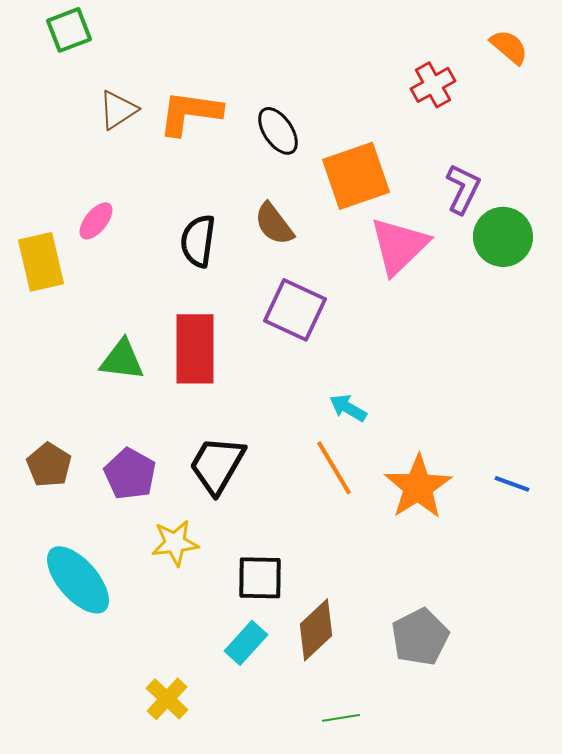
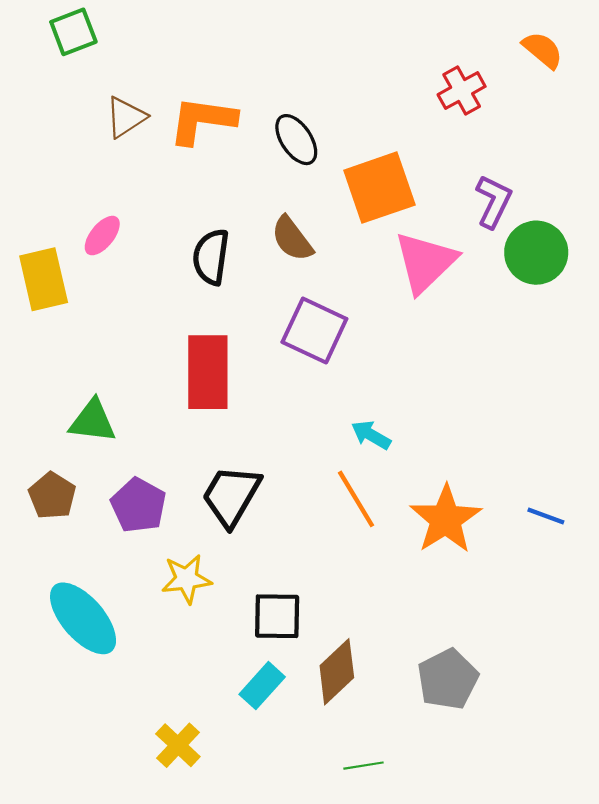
green triangle: (122, 360) -> (93, 421), moved

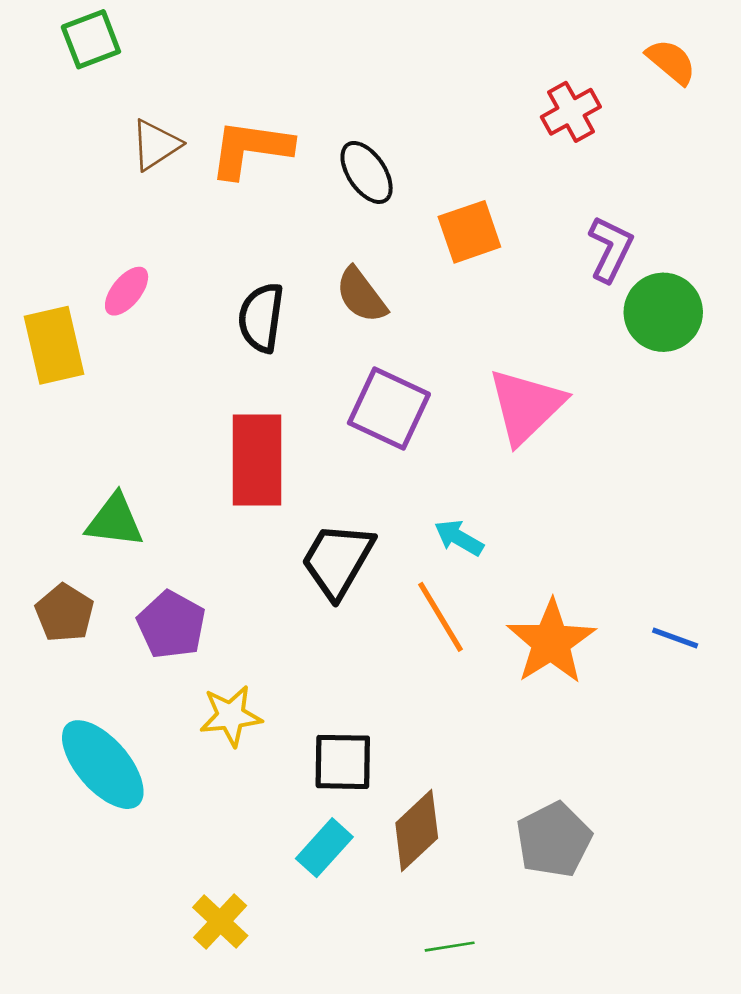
orange square: (379, 188) -> (469, 232), size x0.7
pink triangle: (425, 262) -> (526, 406), moved
black trapezoid: (231, 496) -> (338, 560), moved

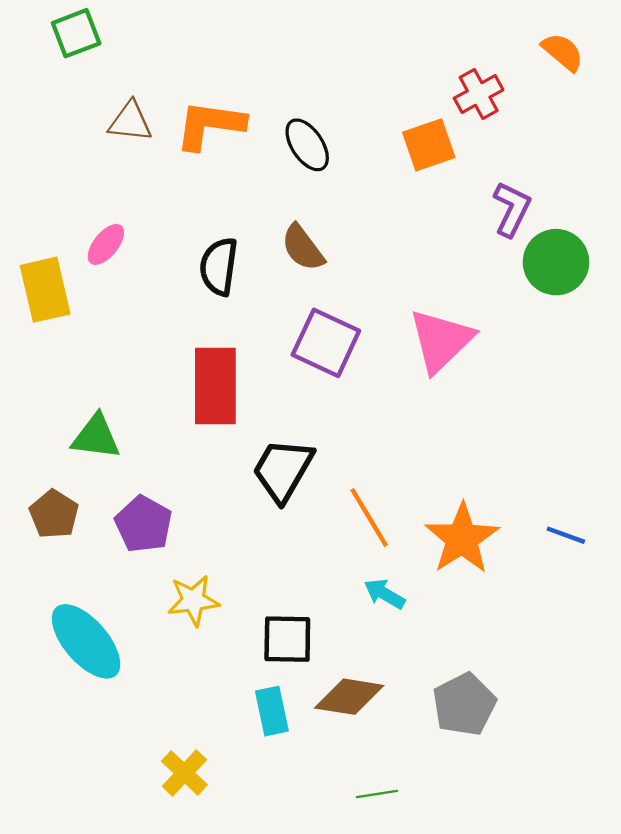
brown triangle: (156, 145) -> (130, 122), turned 39
orange square: (469, 232) -> (429, 145), moved
cyan arrow: (459, 538) -> (385, 594), moved
brown diamond: (417, 830) -> (349, 697), turned 52
cyan rectangle: (324, 848) -> (272, 711), turned -54

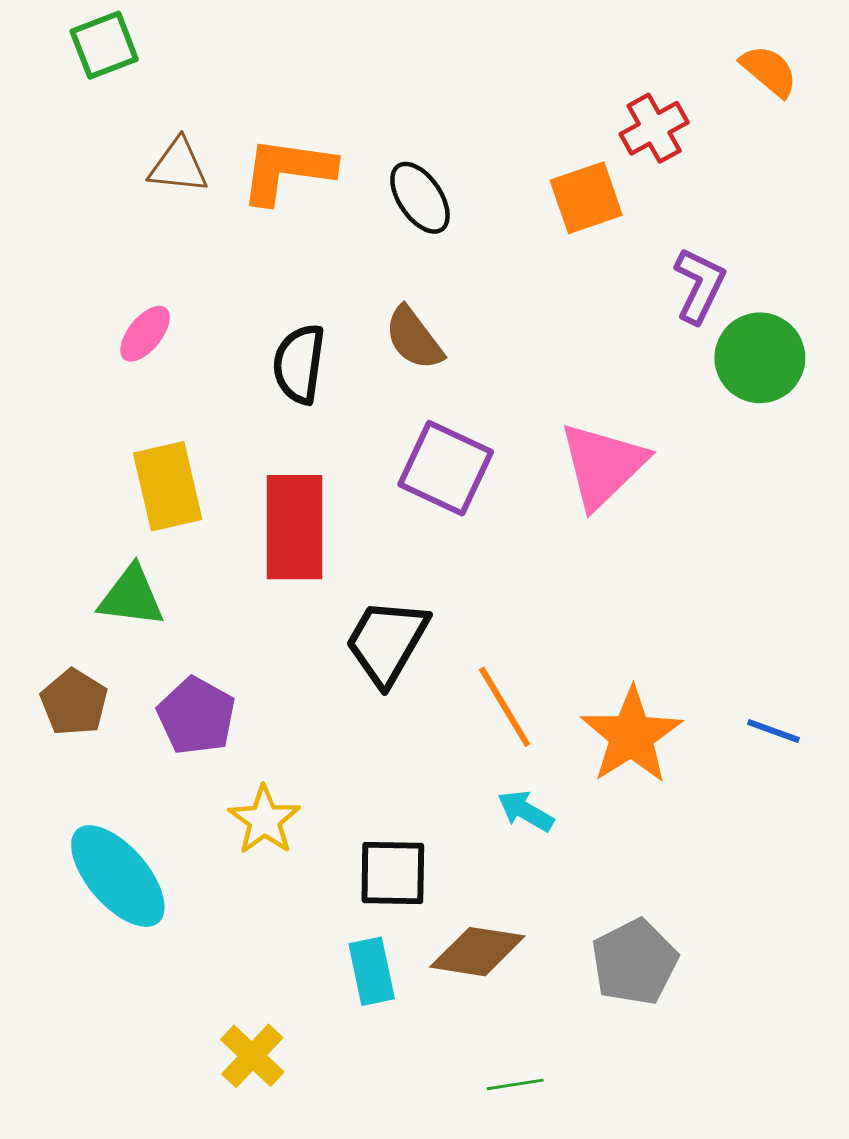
yellow rectangle: (45, 290) -> (168, 486), moved
yellow star: (193, 600) -> (264, 820), turned -30

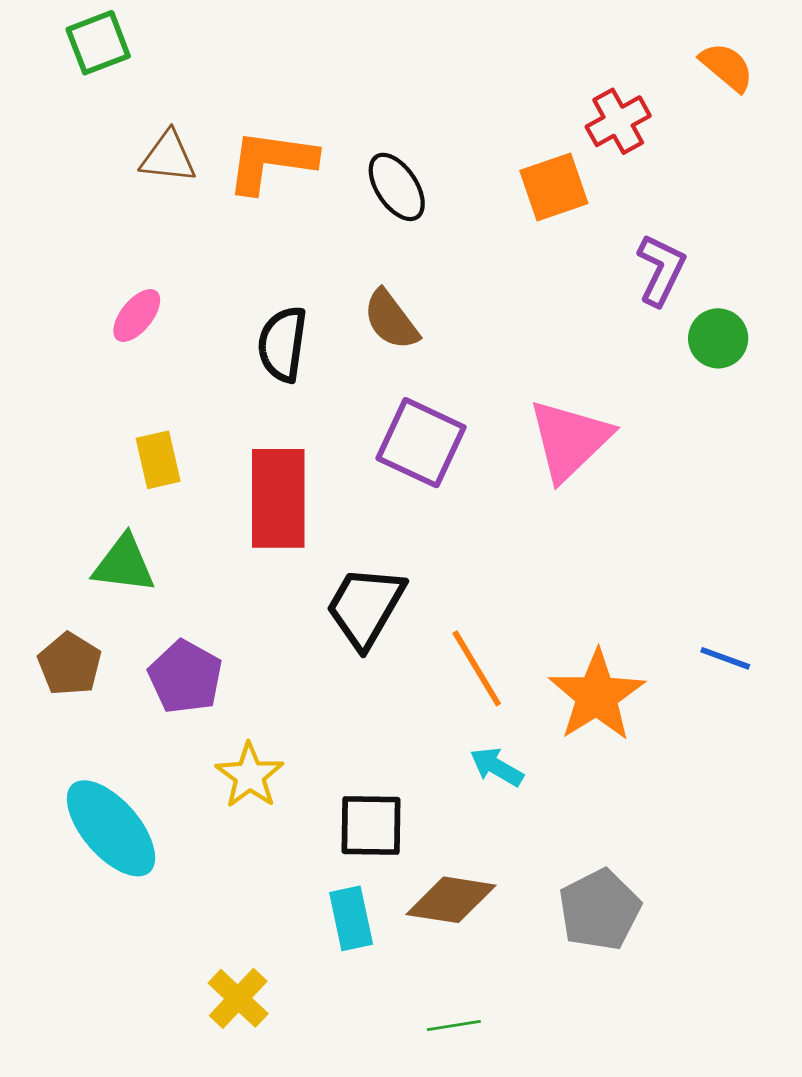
green circle: (760, 358) -> (718, 338), size x0.7
yellow rectangle: (168, 486) -> (158, 460), size x0.7
blue line: (773, 731) -> (725, 658), moved
green line: (515, 1084) -> (454, 1025), moved

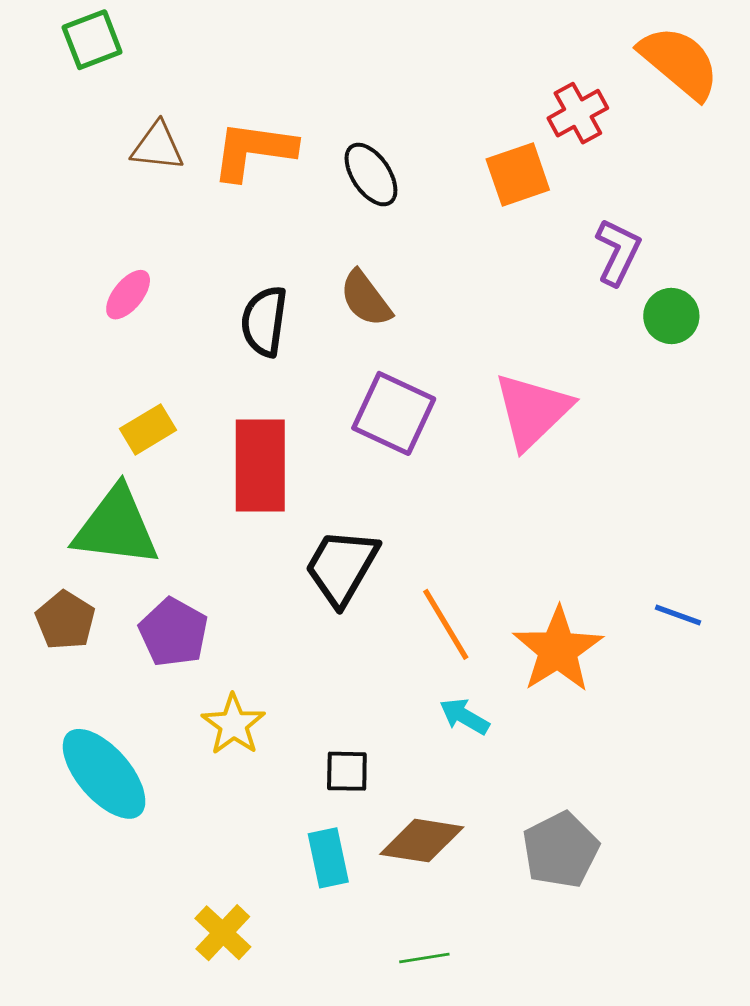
orange semicircle: (727, 67) -> (679, 62), size x1.6
yellow rectangle: (158, 460) -> (148, 429), turned 72
green triangle: (124, 564) -> (116, 527), size x1.5
black square: (371, 825) -> (347, 771), size x0.7

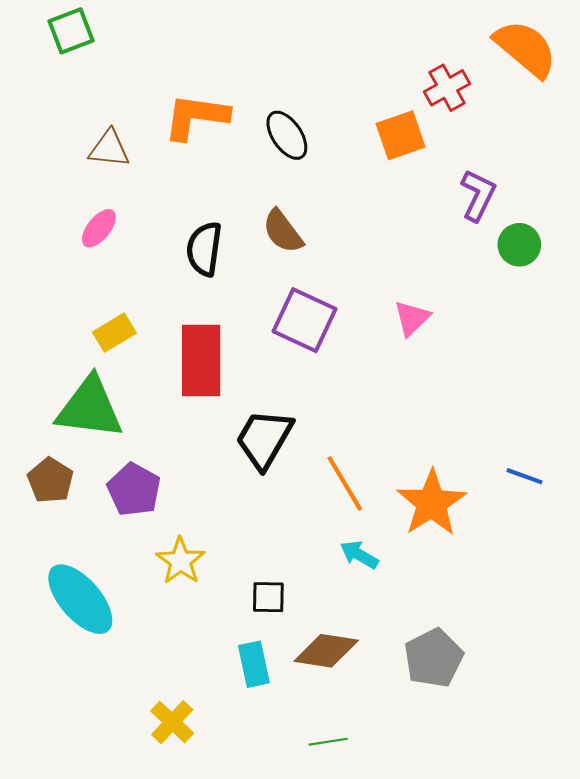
brown triangle: (157, 146) -> (109, 149), moved
pink triangle: (533, 411) -> (412, 318), size x0.6

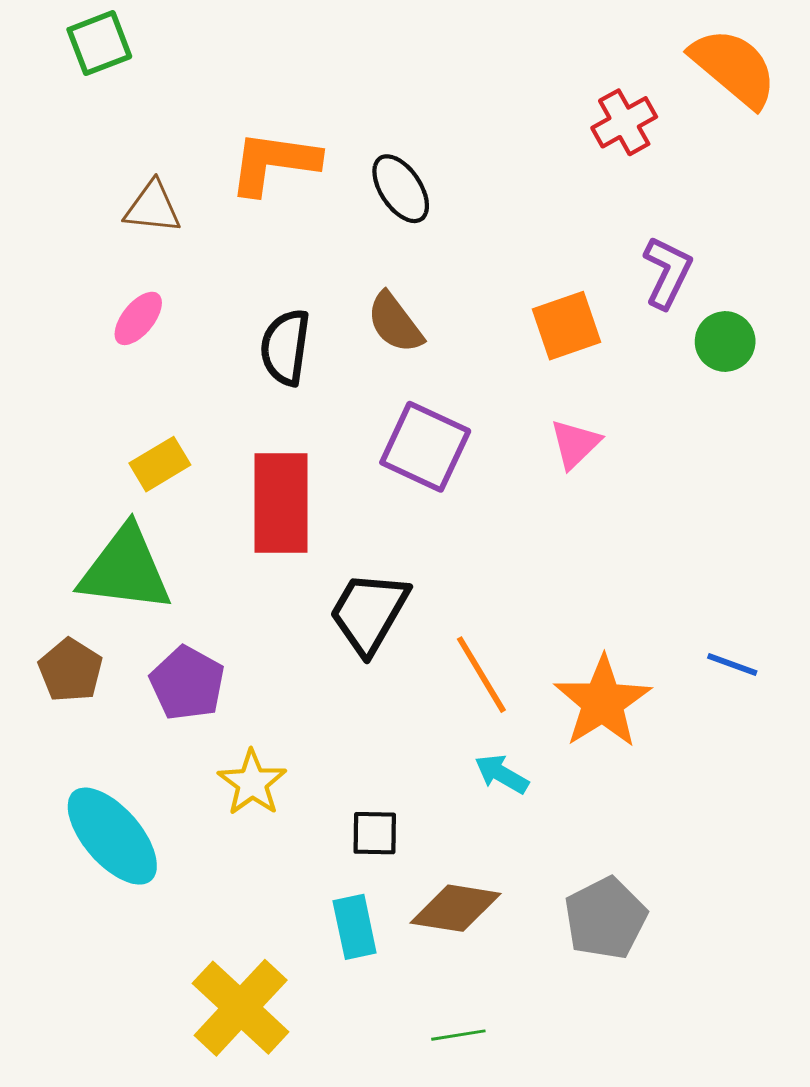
orange square: (401, 135) -> (566, 326), moved
yellow cross: (172, 722) -> (241, 1008), size x1.6

